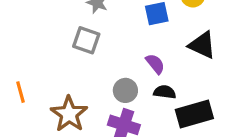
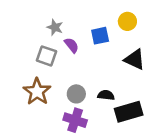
purple semicircle: (155, 64) -> (72, 45), moved
brown star: (69, 114) -> (37, 92), moved

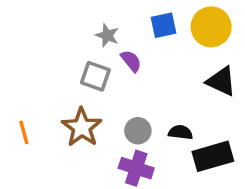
yellow circle: (127, 21) -> (211, 27), size x1.5
blue square: (100, 36) -> (163, 25), moved

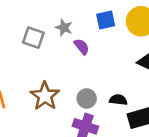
gray square: (95, 76) -> (33, 38), moved

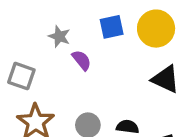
gray square: (33, 38) -> (21, 76), moved

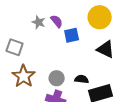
blue square: (112, 27) -> (72, 35), moved
purple semicircle: (82, 60) -> (57, 21), moved

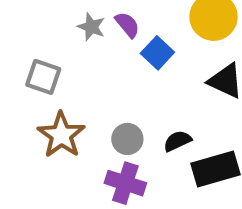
blue square: (72, 35) -> (157, 53), turned -35
black semicircle: (82, 79) -> (177, 141), turned -32

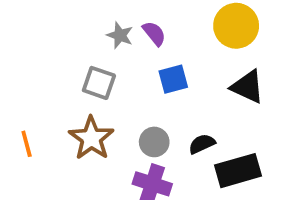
blue square: (157, 53) -> (173, 79), moved, turned 32
gray square: (43, 77) -> (99, 83), moved

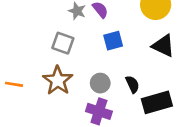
orange line: (27, 144) -> (14, 84), turned -66
black semicircle: (202, 144) -> (132, 84), turned 90

